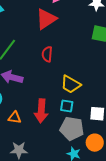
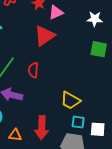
red semicircle: (47, 54) -> (33, 70), moved
cyan square: (67, 106) -> (78, 122), moved

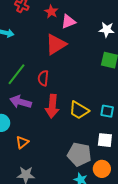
cyan square: (78, 122) -> (107, 111), moved
red arrow: (42, 128) -> (52, 106), moved
orange triangle: (15, 135) -> (22, 142), turned -48

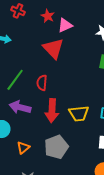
red triangle: (56, 44) -> (53, 49), turned -40
yellow trapezoid: (79, 110) -> (79, 113), turned -35
gray pentagon: (79, 154) -> (56, 147), moved, turned -30

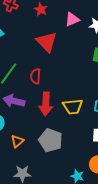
pink triangle: (65, 25) -> (72, 19), moved
gray pentagon: (56, 147) -> (50, 140), turned -30

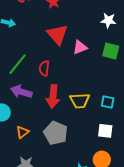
pink triangle: (72, 19) -> (80, 47), moved

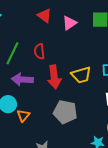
red triangle: (57, 35) -> (44, 16), size x0.7
orange triangle: (23, 132) -> (23, 116), moved

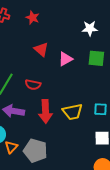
red semicircle: (39, 51) -> (33, 85), turned -77
gray pentagon: (65, 112) -> (35, 151), moved

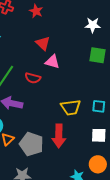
pink triangle: (65, 59) -> (52, 62), moved, turned 42
red arrow: (45, 111) -> (59, 136), moved

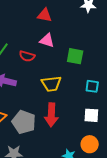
red triangle: (43, 43) -> (45, 15), moved, turned -35
green square: (98, 55) -> (75, 56), moved
yellow trapezoid: (71, 107) -> (51, 84), moved

